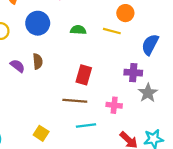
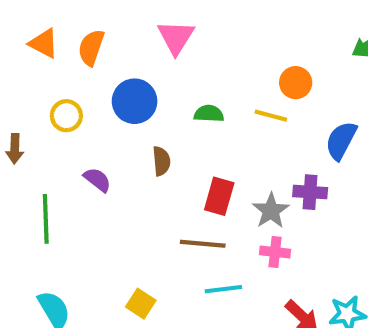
brown semicircle: (38, 61) -> (161, 161), moved
gray star: (148, 93) -> (271, 211), moved

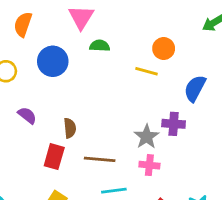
green semicircle: (209, 114) -> (100, 46), moved
brown semicircle: (161, 161) -> (70, 128), moved
red rectangle: (219, 196) -> (54, 157), moved

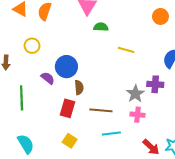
orange circle: (164, 49) -> (160, 16), moved
blue circle: (53, 61) -> (66, 67), moved
yellow line: (147, 71) -> (126, 50), moved

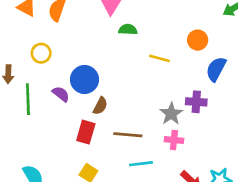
orange circle: (160, 16) -> (198, 40), moved
brown semicircle: (79, 87) -> (100, 106), turned 32
green line: (22, 98) -> (28, 99), moved

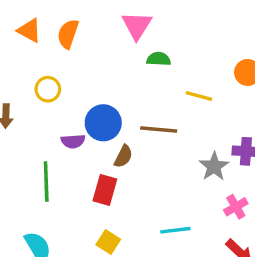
purple semicircle: (61, 94) -> (73, 141), turned 138
green line: (28, 99) -> (46, 182), moved
brown line: (128, 135) -> (159, 130), moved
pink cross: (174, 140) -> (236, 207), moved, turned -36

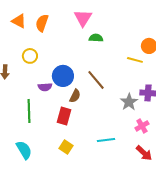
yellow line: (199, 96) -> (135, 60), moved
brown line: (159, 130) -> (96, 80), turned 45

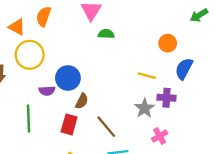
orange triangle: (19, 21) -> (17, 27), moved
yellow circle: (30, 56) -> (30, 55), size x1.6
yellow line: (135, 60) -> (147, 76), moved
brown line: (96, 80) -> (106, 127), moved

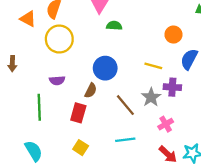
yellow circle: (30, 55) -> (59, 39), moved
blue circle: (68, 78) -> (105, 68), moved
brown line: (106, 127) -> (125, 105), moved

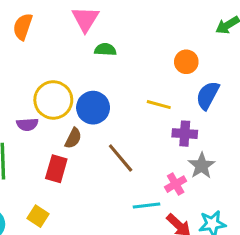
yellow circle: (59, 39) -> (53, 100), moved
gray star: (151, 97) -> (202, 166), moved
cyan line: (125, 140) -> (147, 205), moved
yellow square: (81, 148) -> (38, 216), moved

